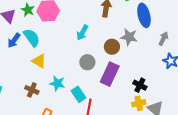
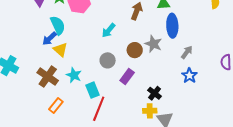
blue arrow: (14, 40) -> (49, 39), moved
purple rectangle: (110, 74) -> (127, 76), size x0.7
brown cross: (32, 90) -> (48, 77), size x1.5

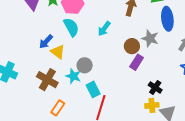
cyan semicircle: (58, 25) -> (71, 27), moved
gray circle: (108, 60) -> (85, 65), moved
purple rectangle: (127, 76) -> (137, 62), moved

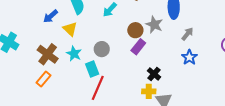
yellow triangle: (58, 52) -> (70, 29), moved
gray circle: (85, 65) -> (102, 49), moved
orange rectangle: (58, 108) -> (43, 79), moved

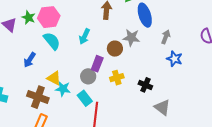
yellow triangle: (70, 29) -> (54, 78), moved
purple rectangle: (138, 47) -> (97, 64), moved
yellow cross: (149, 91) -> (117, 78), moved

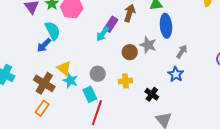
cyan semicircle: (52, 41) -> (53, 31), moved
blue star: (174, 59) -> (176, 74), moved
purple rectangle: (97, 64) -> (111, 24), moved

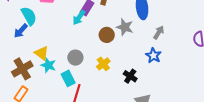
yellow cross: (125, 81) -> (103, 64), turned -32
brown cross: (44, 83) -> (22, 69), turned 30

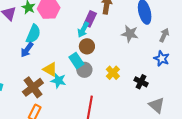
cyan semicircle: (29, 16) -> (33, 34), turned 60
brown circle: (107, 35) -> (87, 46), moved
cyan rectangle: (68, 78) -> (76, 61), moved

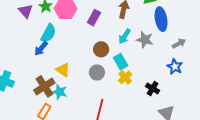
purple rectangle: (90, 19) -> (94, 18), moved
cyan arrow: (83, 30) -> (125, 36), moved
gray arrow: (164, 35) -> (179, 43), turned 32
cyan rectangle: (76, 61) -> (121, 62), moved
cyan star: (58, 81) -> (60, 92), moved

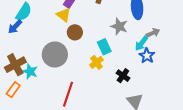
cyan arrow: (125, 36) -> (141, 43), moved
cyan rectangle: (121, 62) -> (104, 47), moved
yellow triangle: (63, 70) -> (64, 15), moved
gray circle: (97, 72) -> (55, 55), moved, size x1.6

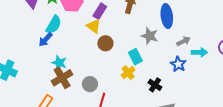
cyan arrow: (141, 43) -> (199, 52), moved, turned -126
gray circle: (55, 55) -> (90, 84), moved, size x0.6
brown cross: (15, 65) -> (62, 78), moved
cyan star: (30, 71) -> (59, 63), moved

